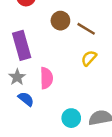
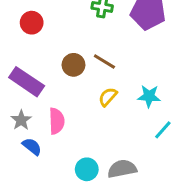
brown circle: (60, 21) -> (73, 65), moved
purple rectangle: (22, 45) -> (27, 82), turned -40

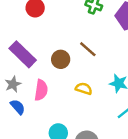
brown circle: (73, 65) -> (61, 59), moved
yellow semicircle: (108, 97) -> (84, 89), moved, turned 56

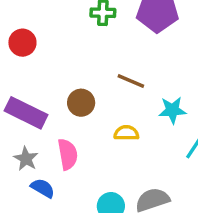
brown line: (88, 49) -> (131, 81), moved

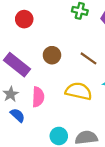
brown circle: (81, 103) -> (52, 55), moved
yellow semicircle: (126, 133) -> (79, 91), size x1.6

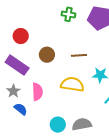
red circle: (24, 19) -> (21, 36), moved
brown line: (89, 58) -> (79, 55), turned -35

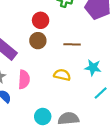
red circle: (21, 36) -> (41, 20), moved
yellow semicircle: (72, 84) -> (62, 75), size x0.7

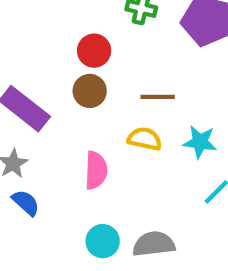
yellow semicircle: (62, 75) -> (145, 139), moved
pink semicircle: (24, 79) -> (96, 170), moved

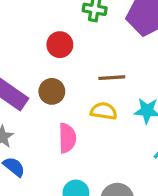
brown circle: (90, 91) -> (52, 91), moved

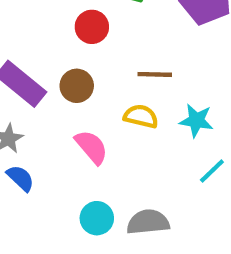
pink semicircle: (67, 138) -> (91, 147), turned -44

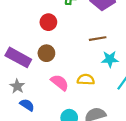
brown line: (155, 74) -> (98, 39), moved
yellow semicircle: (141, 116) -> (86, 80), moved

